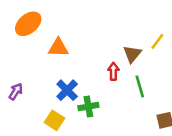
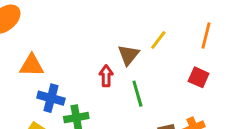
orange triangle: (58, 48) -> (32, 65), moved
blue cross: (67, 90) -> (51, 98), turned -30

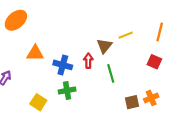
yellow line: (158, 40) -> (126, 35), turned 32
blue cross: (51, 98) -> (63, 65), moved

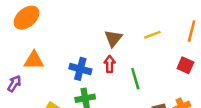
brown triangle: (104, 46) -> (113, 38), moved
orange triangle: (35, 53) -> (34, 60), moved

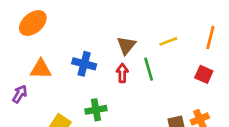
blue cross: (80, 69) -> (84, 64), moved
green line: (135, 79) -> (149, 69), moved

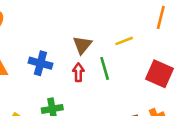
orange line: (210, 38) -> (161, 17), moved
red square: (204, 74) -> (159, 74), size x1.5

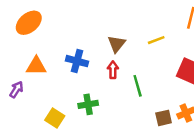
green line: (105, 68) -> (138, 86), moved

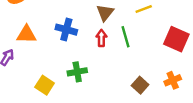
green line: (138, 86) -> (126, 37), moved
brown square: (164, 118) -> (140, 85), moved, turned -35

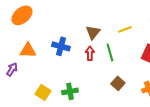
green cross: (77, 72) -> (70, 91), moved
brown square: (140, 85) -> (118, 83), moved

